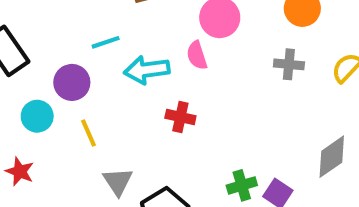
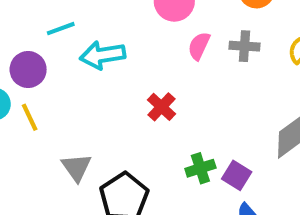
pink semicircle: (197, 55) -> (199, 46), moved, turned 44
red cross: (180, 117) -> (161, 107), moved, turned 32
yellow line: (88, 133) -> (30, 117), moved

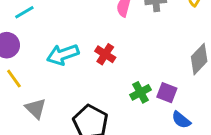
cyan arrow: (103, 55) -> (63, 55), moved
gray triangle: (76, 167) -> (36, 108), moved

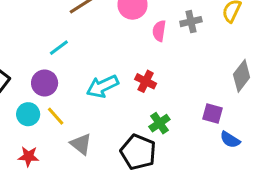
green cross: (140, 92) -> (159, 123), moved

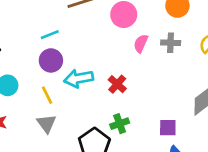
purple circle: (45, 83) -> (51, 60), moved
purple square: (212, 114) -> (168, 128), turned -30
yellow line: (56, 116) -> (47, 95), moved

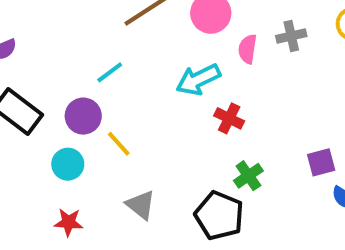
purple circle: (51, 60) -> (83, 116), moved
cyan arrow: (79, 78) -> (198, 80), moved
yellow line: (47, 95) -> (119, 144), moved

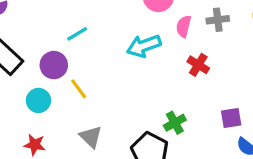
red cross: (229, 118) -> (198, 65), moved

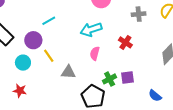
pink semicircle: (184, 26) -> (95, 53), moved
purple square: (231, 118) -> (127, 77), moved
gray triangle: (91, 137) -> (68, 72), moved, turned -42

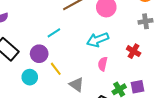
gray triangle: (68, 72) -> (77, 85), turned 35

